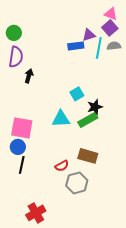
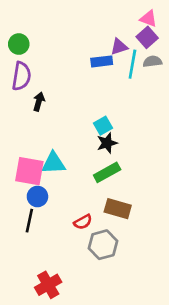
black star: (95, 107) -> (107, 143), moved
cyan triangle: (61, 119) -> (54, 163), moved
green rectangle: (88, 120) -> (107, 172), moved
blue circle: (18, 147) -> (37, 197), moved

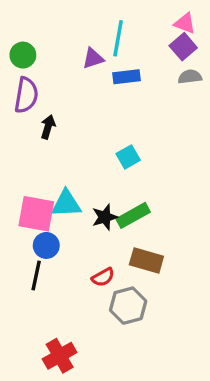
purple triangle: (119, 47) -> (93, 58), moved
cyan line: (132, 64) -> (118, 38), moved
black star: (107, 143) -> (105, 217), moved

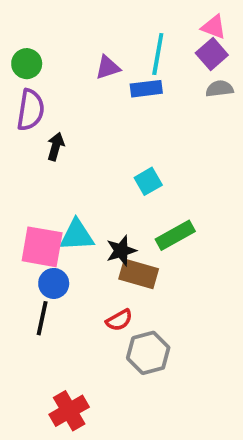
cyan line: (118, 38) -> (158, 54), moved
green rectangle: (133, 215) -> (175, 235), moved
brown rectangle: (146, 261) -> (139, 274), moved

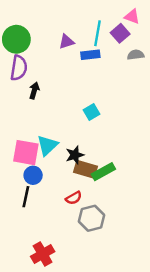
purple square: (212, 54) -> (120, 33), moved
green circle: (27, 64) -> (16, 39), size x1.5
cyan triangle: (77, 235) -> (47, 145), turned -40
green rectangle: (175, 235) -> (103, 172), moved

